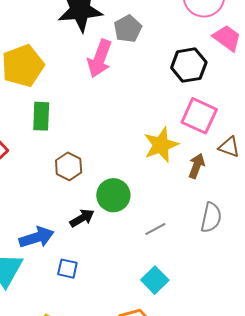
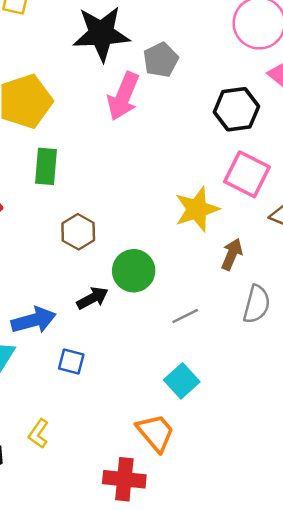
brown arrow: (197, 166) -> (232, 254), moved

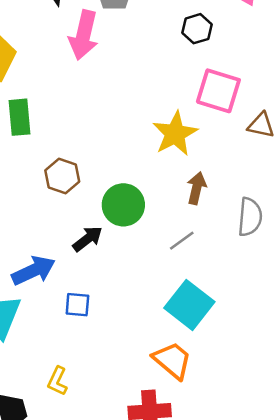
black hexagon: (236, 109) -> (197, 29), size x0.7
brown arrow: (232, 254) -> (197, 188), moved
cyan square: (182, 381) -> (189, 305), size x1.4

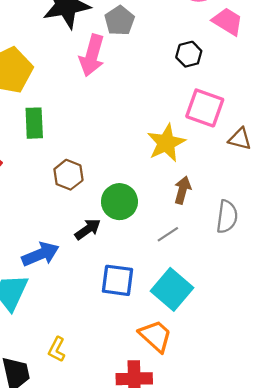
blue square: (77, 305) -> (118, 280), moved, size x1.5

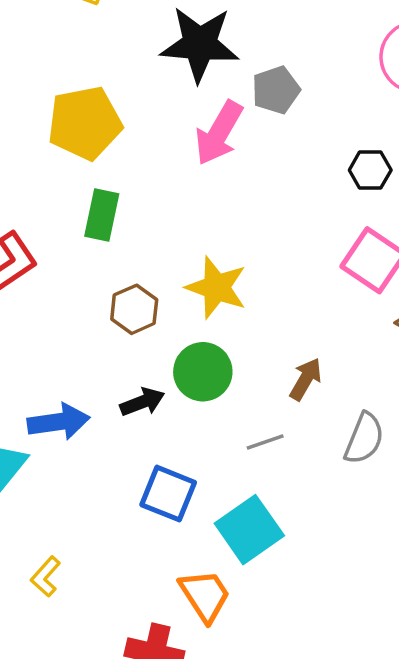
yellow star: (166, 143) -> (216, 287), moved, turned 30

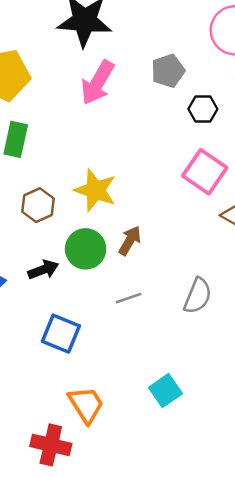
gray pentagon: (276, 90) -> (168, 71), moved
brown arrow: (306, 379) -> (130, 241), moved
cyan square: (249, 530) -> (165, 391), moved, size x0.7

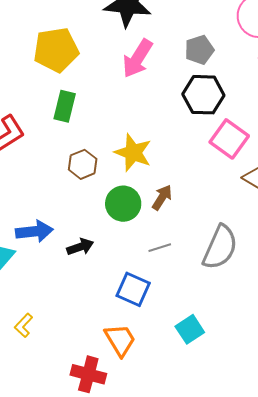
black hexagon: (203, 109) -> (203, 95), moved, size x1.6
black arrow: (43, 270) -> (80, 247), moved
gray semicircle: (198, 296) -> (220, 247), size x1.4
blue square: (61, 334) -> (133, 289), moved

